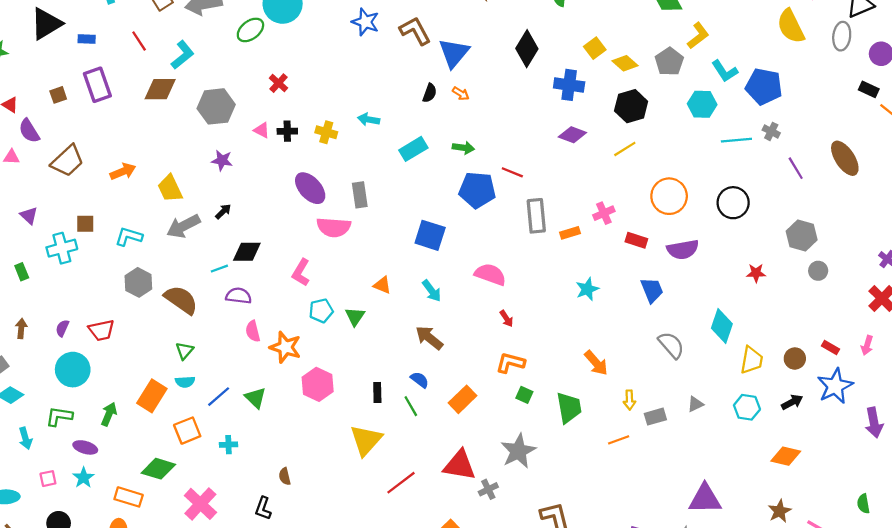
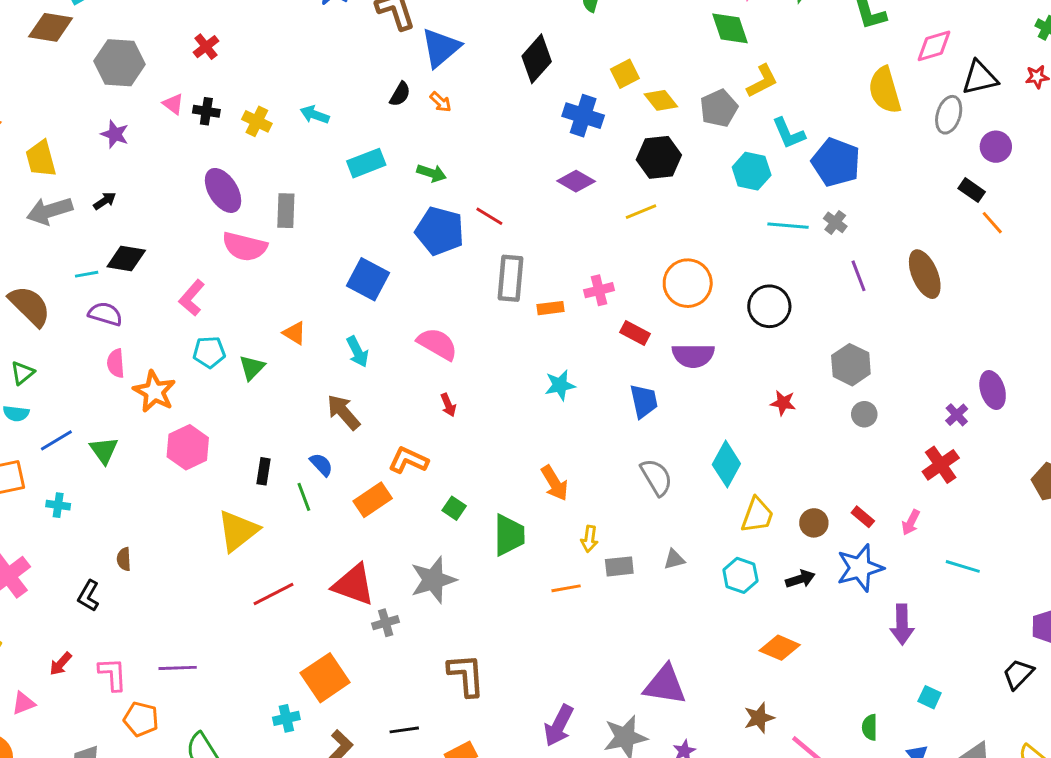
orange L-shape: (510, 363) -> (408, 460), moved

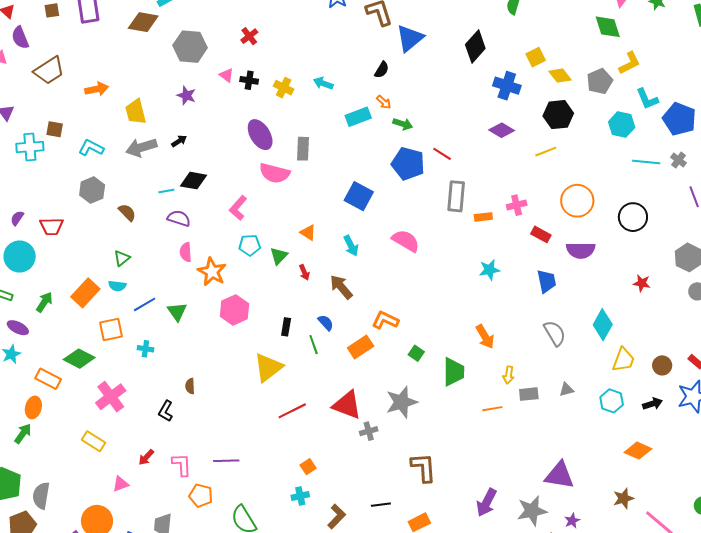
orange arrow: (440, 102) -> (384, 102), moved
brown semicircle: (30, 306) -> (127, 212), size x0.6
red arrow: (448, 405) -> (304, 272), moved
orange square: (325, 678) -> (308, 467), moved, size x0.5

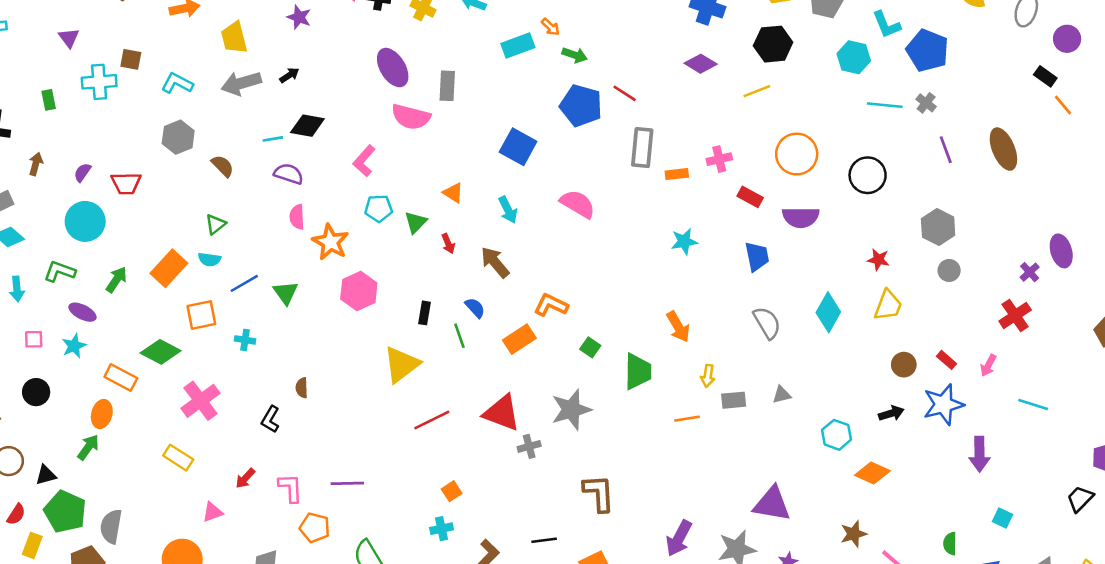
yellow trapezoid: (624, 360) -> (888, 305), moved
cyan hexagon: (612, 401) -> (837, 435), moved

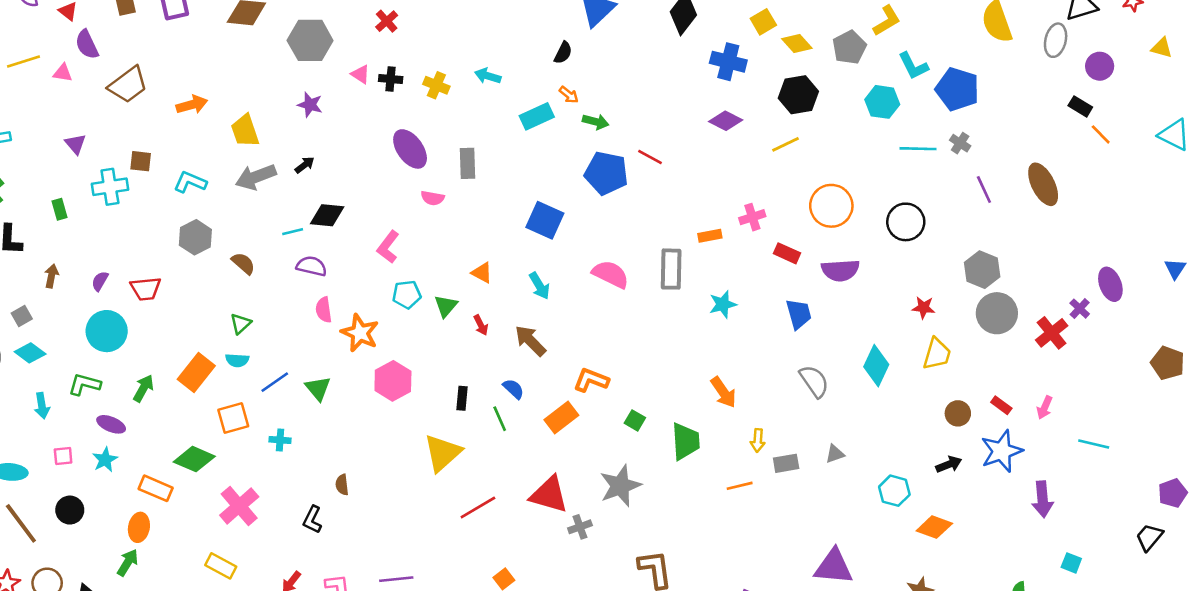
pink semicircle: (411, 117) -> (433, 198), size x0.6
gray rectangle: (642, 148) -> (671, 269), moved
gray circle: (949, 270) -> (997, 313), size x1.8
red cross: (1015, 316) -> (1052, 333), moved

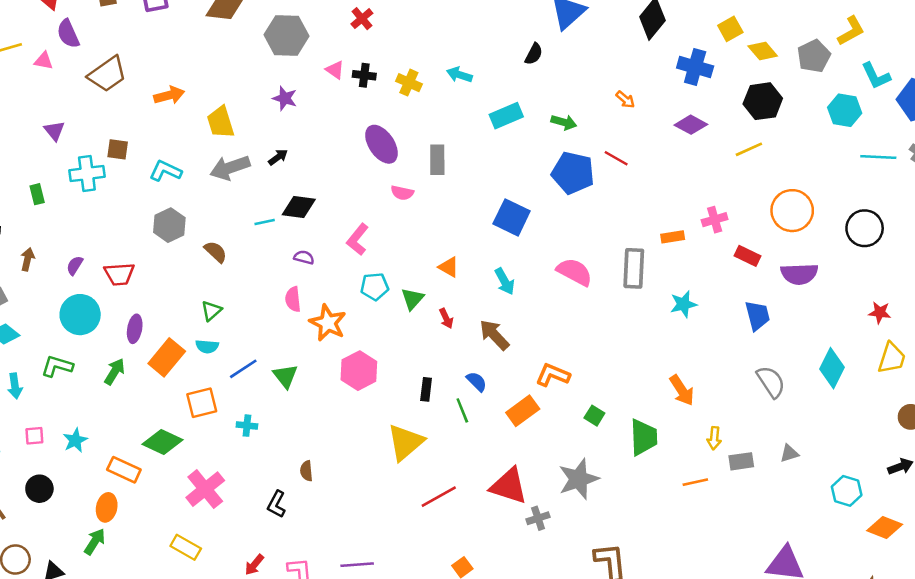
orange arrow: (569, 95) -> (625, 100), moved
purple semicircle: (312, 266) -> (304, 257), moved, size x0.7
purple ellipse: (111, 424) -> (135, 329), moved, turned 76

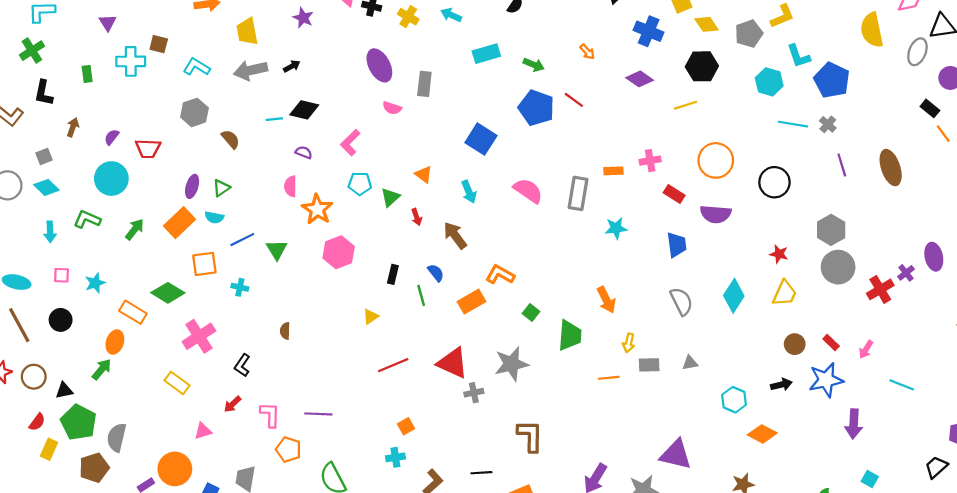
purple ellipse: (135, 329) -> (192, 186), moved
yellow triangle: (405, 442) -> (371, 317), size x0.5
black L-shape: (276, 504) -> (242, 365), moved

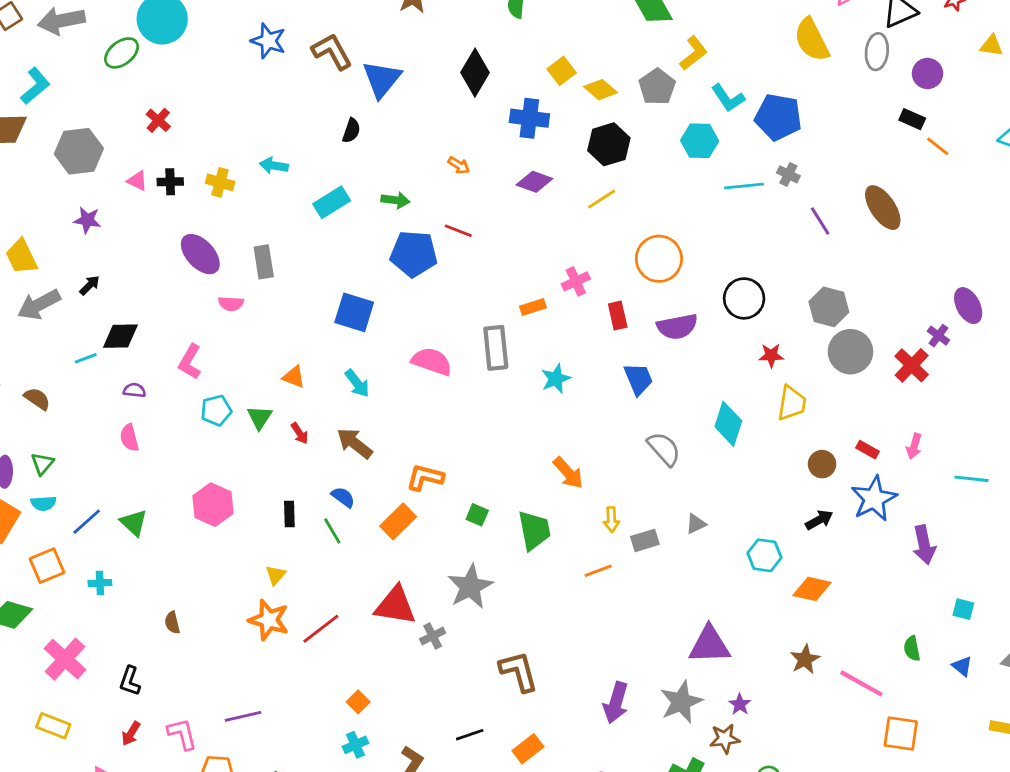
black circle: (774, 182) -> (744, 298), moved
red rectangle: (674, 194) -> (618, 316), turned 60
orange star: (317, 209) -> (269, 620), moved

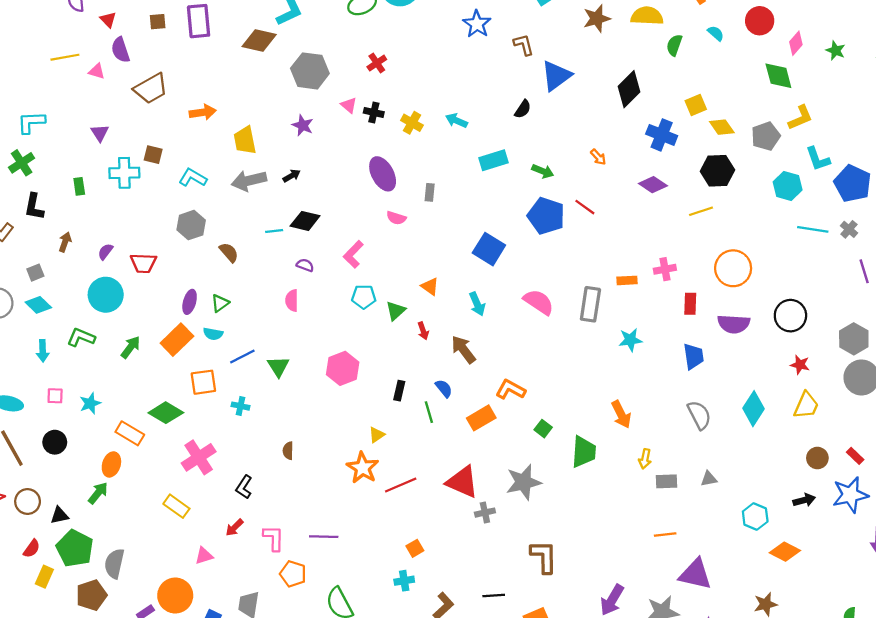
brown L-shape: (332, 51) -> (524, 45), size x0.7
gray rectangle: (264, 262) -> (430, 192), size x0.7
orange line: (598, 571) -> (665, 534), moved

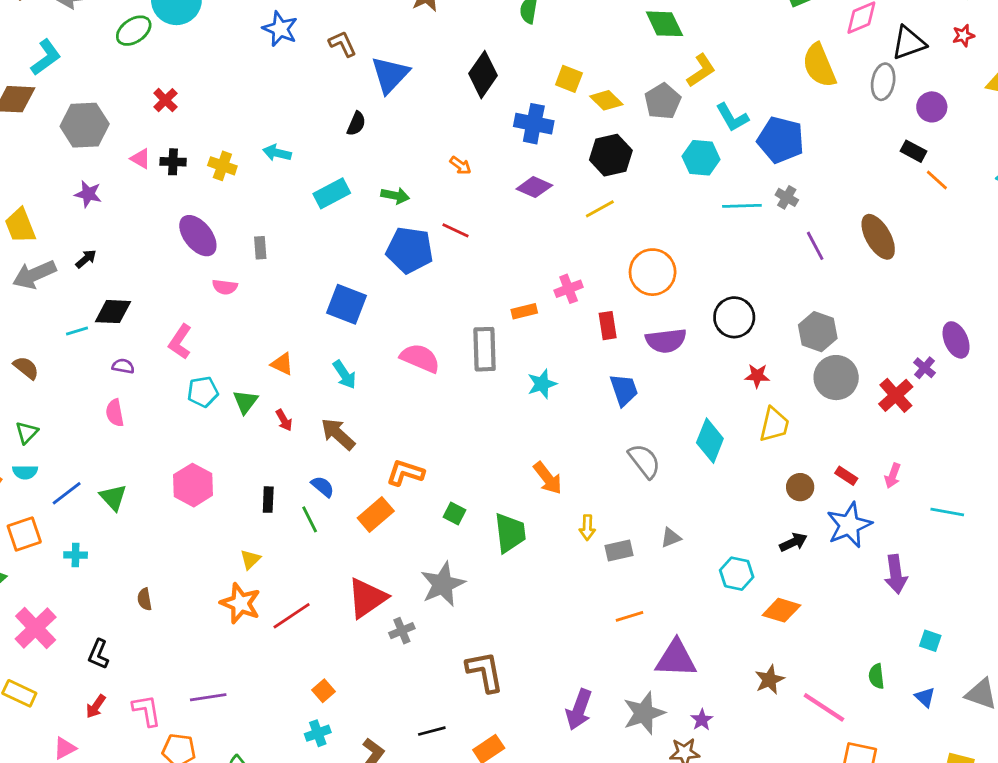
yellow square: (696, 105) -> (569, 79), turned -35
red triangle: (462, 482) -> (367, 598), turned -48

